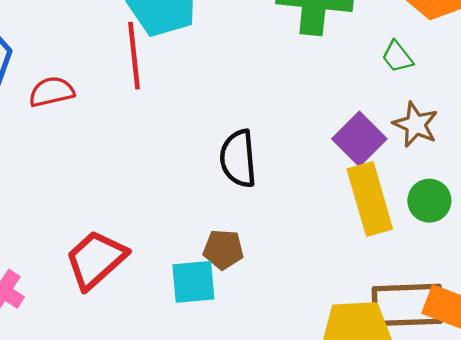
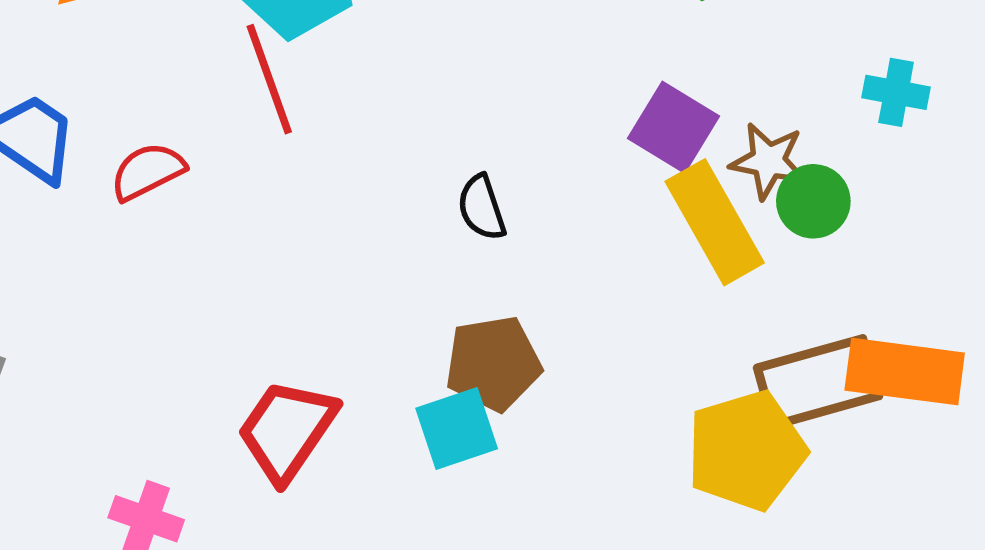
brown star: (416, 125) -> (768, 161), moved
black semicircle: (238, 159) -> (482, 208), size x0.7
brown pentagon: (223, 250) -> (493, 363), size x1.4

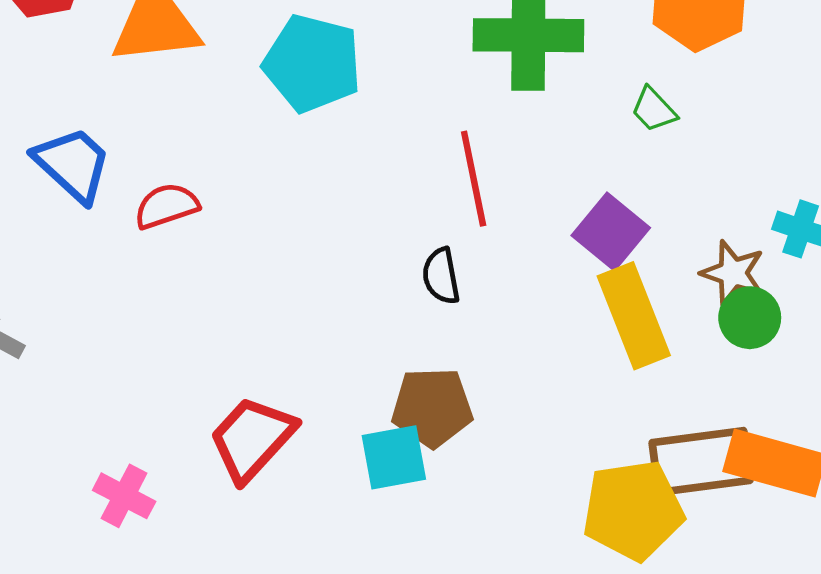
red line: (269, 79) -> (474, 179), moved
brown star: (768, 161) -> (733, 273), moved
green circle: (813, 201) -> (750, 318), moved

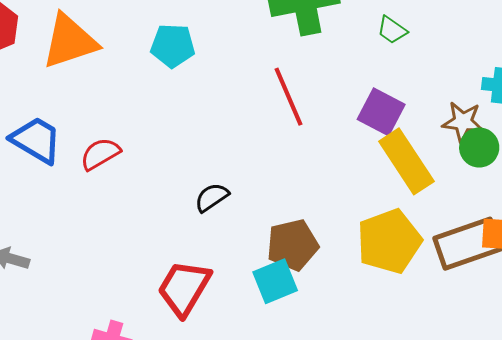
cyan pentagon: (312, 63) -> (173, 46), size x0.7
black semicircle: (441, 276) -> (212, 197), moved, turned 78
yellow pentagon: (633, 510) -> (389, 241), moved

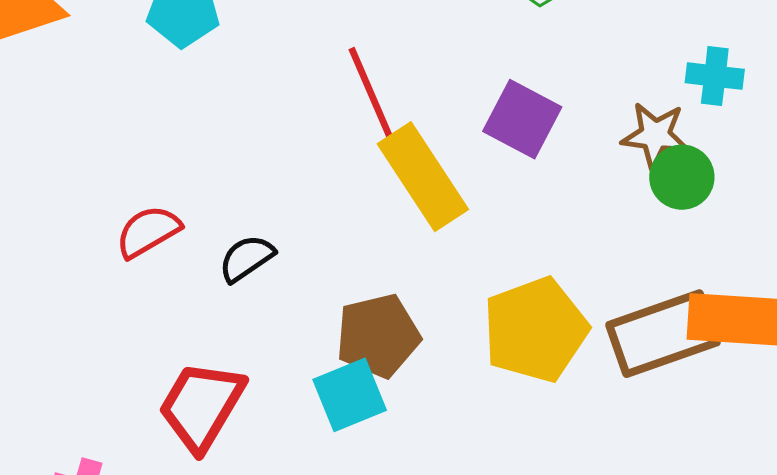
red semicircle: (100, 154) -> (148, 232), moved
yellow rectangle: (406, 161) -> (423, 177), moved

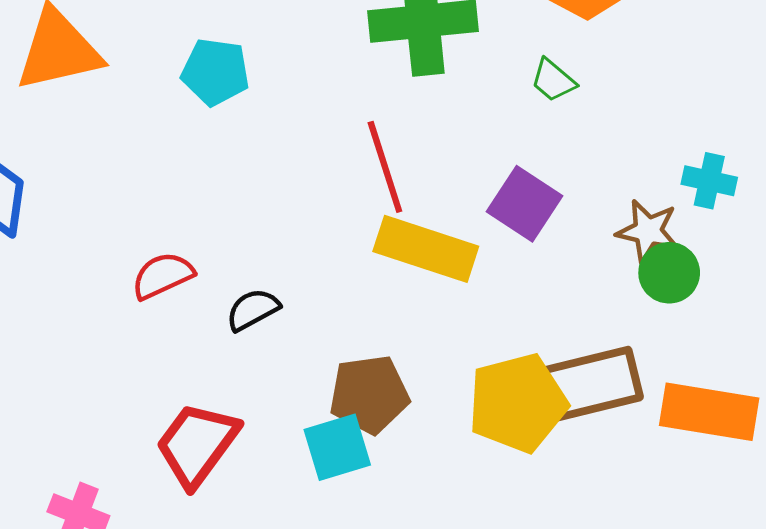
yellow rectangle: (423, 177) -> (426, 249), turned -44
brown rectangle: (663, 334) -> (590, 384), moved

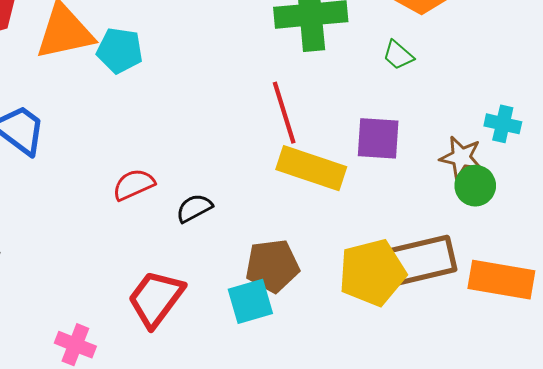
cyan pentagon: (215, 72) -> (120, 50), moved
purple square: (524, 204) -> (378, 138), turned -30

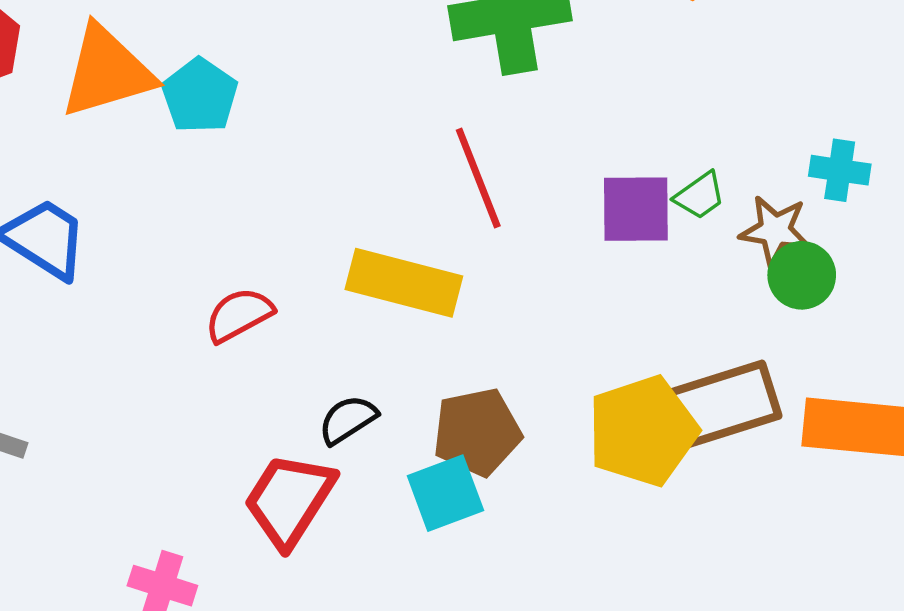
cyan pentagon: (120, 50) -> (200, 96), turned 30
green trapezoid: (398, 55) -> (700, 196), moved, turned -72
yellow rectangle: (311, 168) -> (404, 283), moved
black semicircle: (194, 208) -> (348, 420), moved

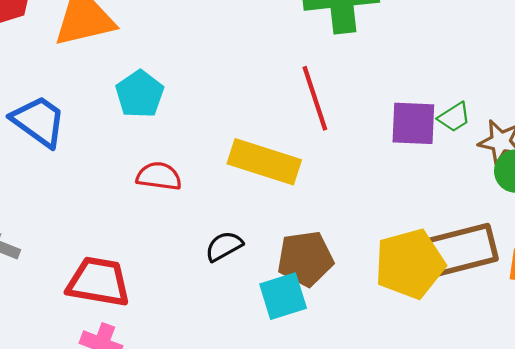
cyan pentagon: (200, 96) -> (140, 94), moved
red semicircle: (239, 315) -> (159, 176), turned 33
red trapezoid: (289, 500) -> (98, 282), moved, turned 64

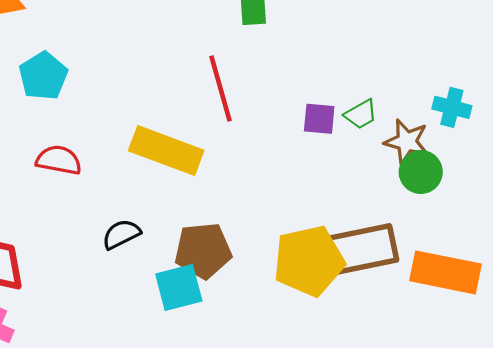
purple square: (413, 123) -> (319, 119), size x0.7

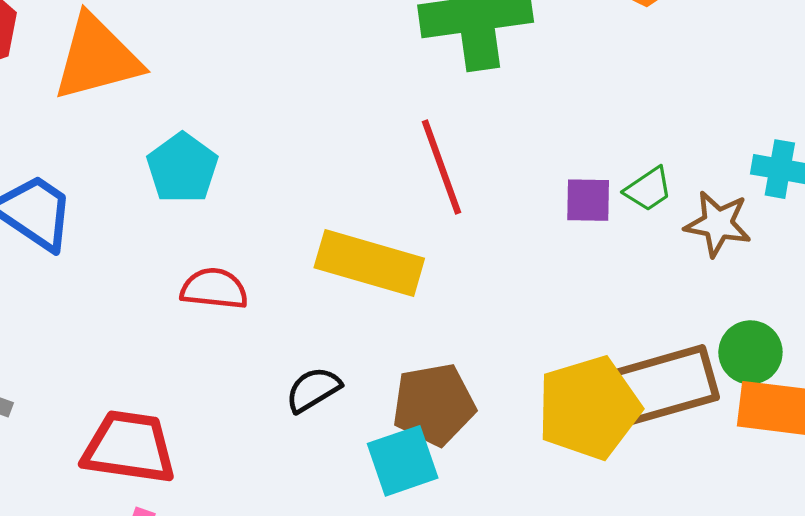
green circle: (421, 172) -> (750, 352), moved

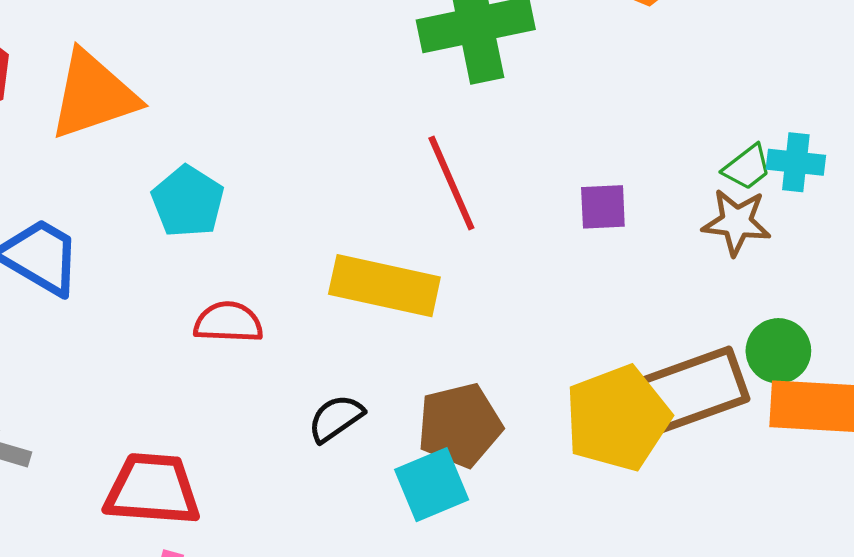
green trapezoid: (648, 189) -> (747, 167), moved

